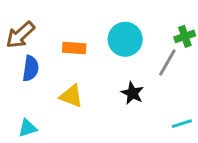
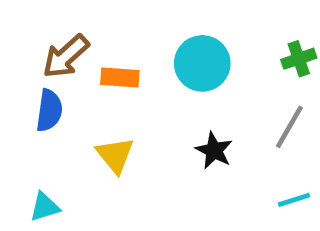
brown arrow: (20, 35) -> (66, 56), moved
gray line: (167, 63) -> (289, 127), moved
yellow triangle: (71, 96) -> (115, 155), turned 30

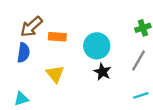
cyan circle: (202, 63) -> (97, 46), moved

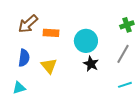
blue semicircle: (23, 53) -> (24, 58), moved

